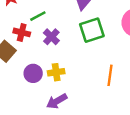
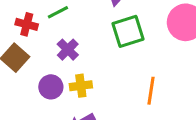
red cross: (22, 32) -> (27, 24), moved
purple cross: (51, 37) -> (68, 50), moved

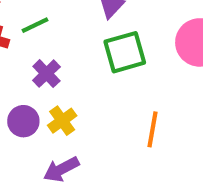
yellow cross: (81, 86) -> (62, 121), turned -30

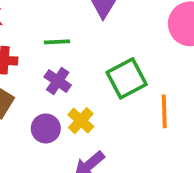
green line: (35, 25) -> (57, 42), moved, turned 35
green square: (125, 52) -> (127, 78), moved

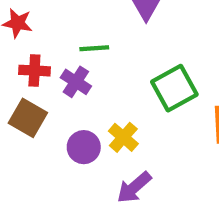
purple cross: (58, 81) -> (76, 82), moved

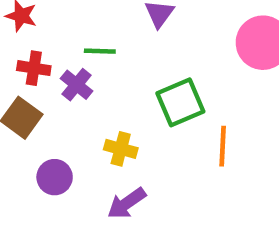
yellow cross: (123, 137) -> (121, 149), turned -32
purple circle: (84, 147) -> (55, 177), moved

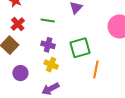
red cross: (34, 68) -> (18, 24), turned 32
purple cross: (77, 85) -> (48, 45), moved, turned -32

